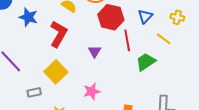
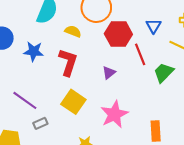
purple triangle: (95, 51) -> (109, 73), turned 32
pink star: (92, 91) -> (114, 114), size x1.5
gray rectangle: (34, 92) -> (40, 123), moved

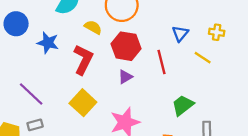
red hexagon: (118, 34) -> (126, 46), moved
green trapezoid: (164, 72) -> (183, 105), moved
gray rectangle: (40, 123) -> (35, 125), moved

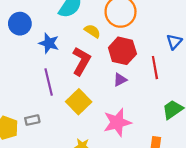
purple line: (31, 94) -> (49, 82), moved, turned 30

